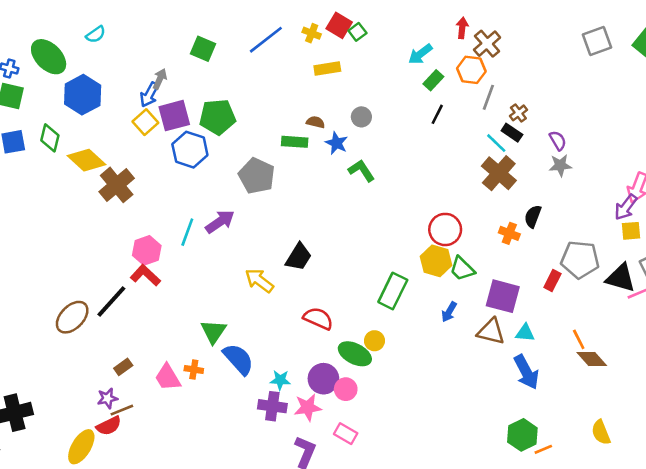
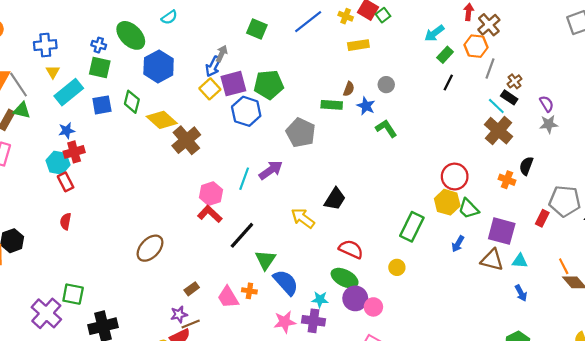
brown semicircle: (316, 122) -> (349, 89), turned 96
black line: (111, 301) -> (242, 235), moved
green ellipse: (355, 354) -> (345, 278), moved
blue arrow: (526, 372) -> (521, 293), size x0.6
pink star: (308, 407) -> (285, 322), moved

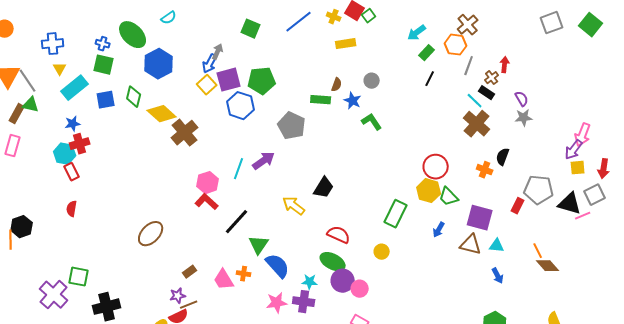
red arrow: (469, 12) -> (505, 65), moved

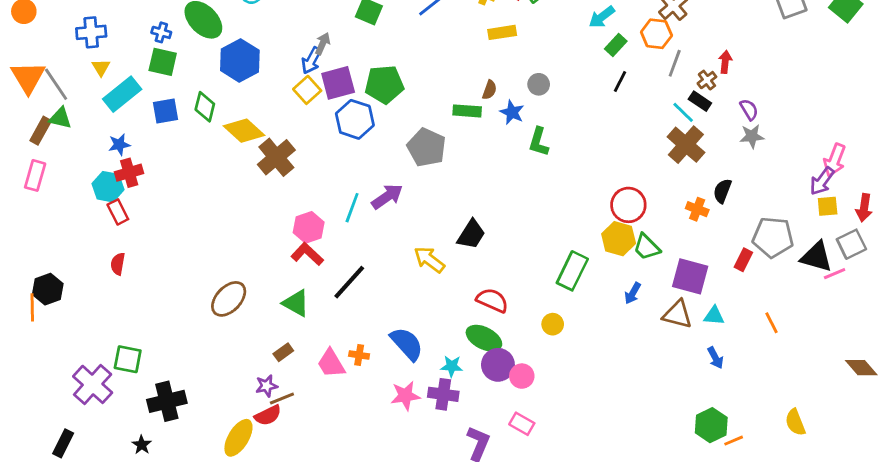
green L-shape: (372, 122) -> (539, 142), turned -130
green triangle: (259, 245) -> (296, 303), moved, turned -35
brown diamond: (548, 266) -> (861, 368), moved

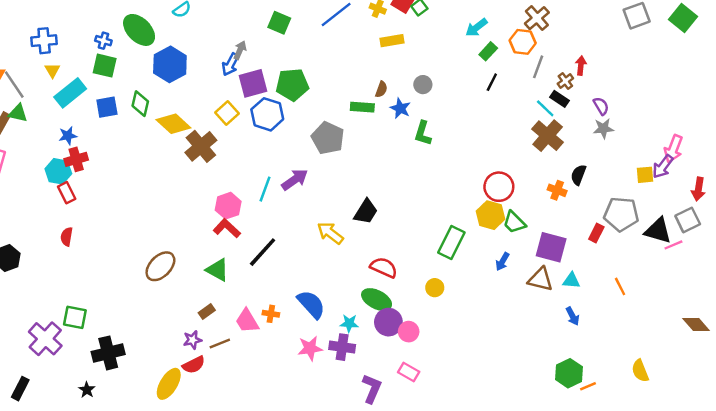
yellow square: (307, 90) -> (227, 113), moved
yellow square: (828, 206) -> (645, 175), moved
brown line: (282, 398) -> (220, 343), moved

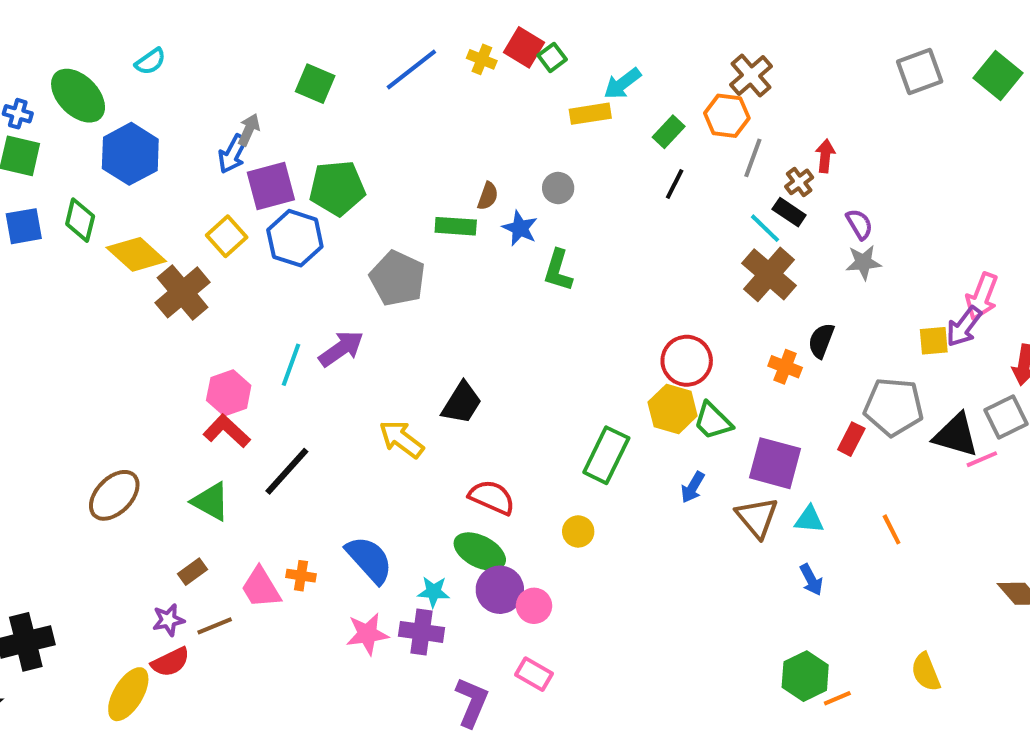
cyan arrow: (476, 28) -> (622, 84), moved
yellow rectangle: (392, 41) -> (590, 114), moved
brown triangle: (540, 279) -> (757, 517), turned 36

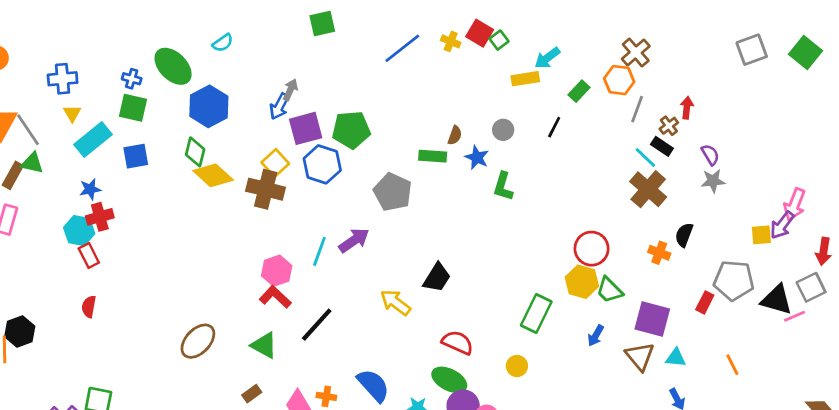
green square: (315, 84) -> (322, 23), moved, turned -36
black line: (675, 184) -> (554, 127), moved
green diamond: (80, 220) -> (195, 152), moved
brown cross: (182, 292) -> (266, 189), moved, turned -36

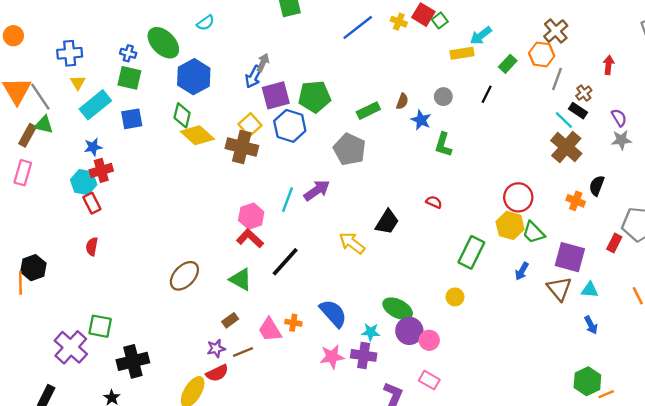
red arrow: (687, 108) -> (608, 65), moved
green rectangle: (433, 156) -> (368, 111), moved, turned -30
red semicircle: (458, 343) -> (434, 202), moved, size x0.6

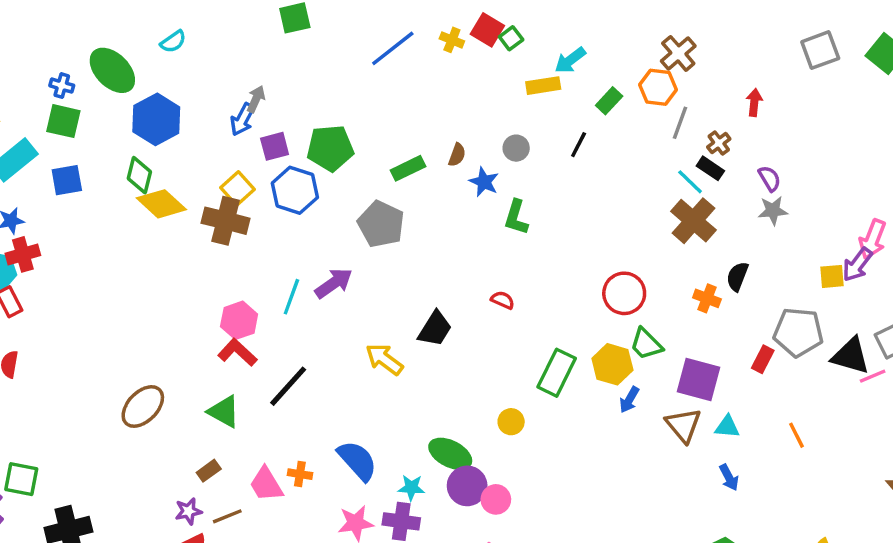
purple square: (276, 95) -> (275, 146), size x0.7
yellow hexagon: (510, 225) -> (612, 364), moved
yellow circle: (455, 297) -> (511, 422), moved

